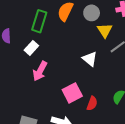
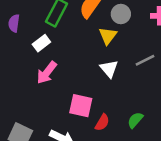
yellow triangle: (105, 30) -> (108, 36), moved
pink square: (72, 93) -> (81, 106), turned 30

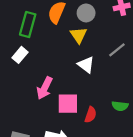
pink arrow: (47, 73) -> (45, 88), moved
green semicircle: (135, 120) -> (120, 106), turned -112

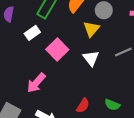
pink arrow: (45, 88) -> (36, 83), moved
pink square: (68, 104) -> (57, 49), moved, turned 30

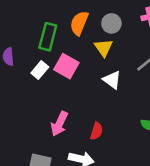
pink square: (57, 49) -> (66, 66), moved
red semicircle: (83, 106) -> (96, 131), moved

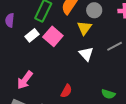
pink arrow: (59, 124) -> (25, 80), moved

